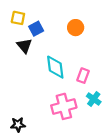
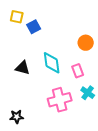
orange circle: (76, 28) -> (86, 43), moved
black triangle: (24, 46) -> (23, 68), moved, turned -35
pink rectangle: (83, 76) -> (78, 71), turned -40

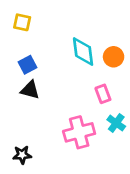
blue square: (34, 27) -> (27, 65), moved
cyan diamond: (52, 63) -> (83, 51), moved

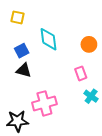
cyan diamond: (83, 51) -> (49, 39), moved
pink cross: (79, 132) -> (44, 103), moved
black star: (22, 155) -> (17, 121), size x1.5

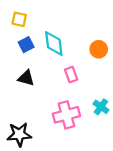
blue square: (22, 51) -> (26, 45), moved
pink rectangle: (81, 73) -> (71, 75), moved
pink cross: (44, 103) -> (66, 115), moved

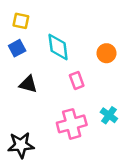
blue square: (26, 45) -> (17, 48), moved

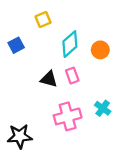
yellow square: (21, 21) -> (43, 19), moved, turned -35
cyan diamond: (58, 47) -> (70, 44), moved, turned 56
black triangle: (28, 84) -> (49, 79), moved

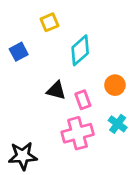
orange circle: (100, 50) -> (115, 85), moved
pink rectangle: (72, 76) -> (83, 100), moved

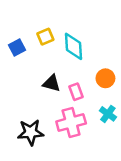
yellow square: (49, 22) -> (45, 37), moved
cyan diamond: (80, 50) -> (74, 46), turned -52
black star: (23, 156) -> (31, 132), moved

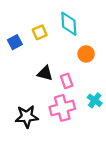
cyan diamond: (74, 46) -> (69, 24), moved
orange circle: (105, 78) -> (86, 54), moved

